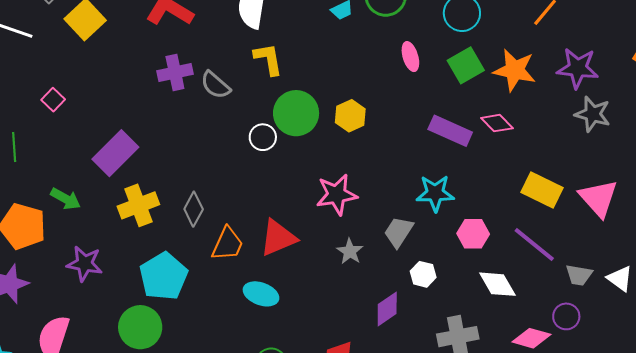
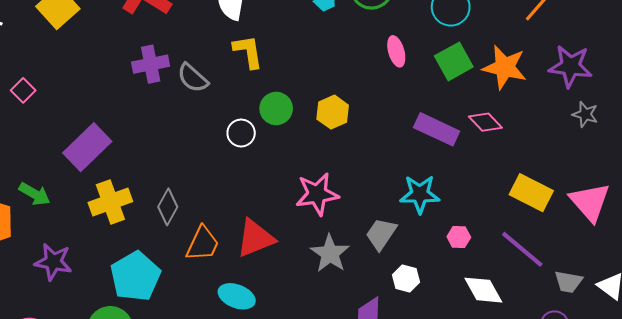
green circle: (296, 113) -> (276, 108), size x0.7
gray star: (593, 114) -> (585, 114), size x0.7
pink hexagon: (473, 234) -> (459, 237), size x0.7
gray star: (350, 251) -> (330, 253), size x1.4

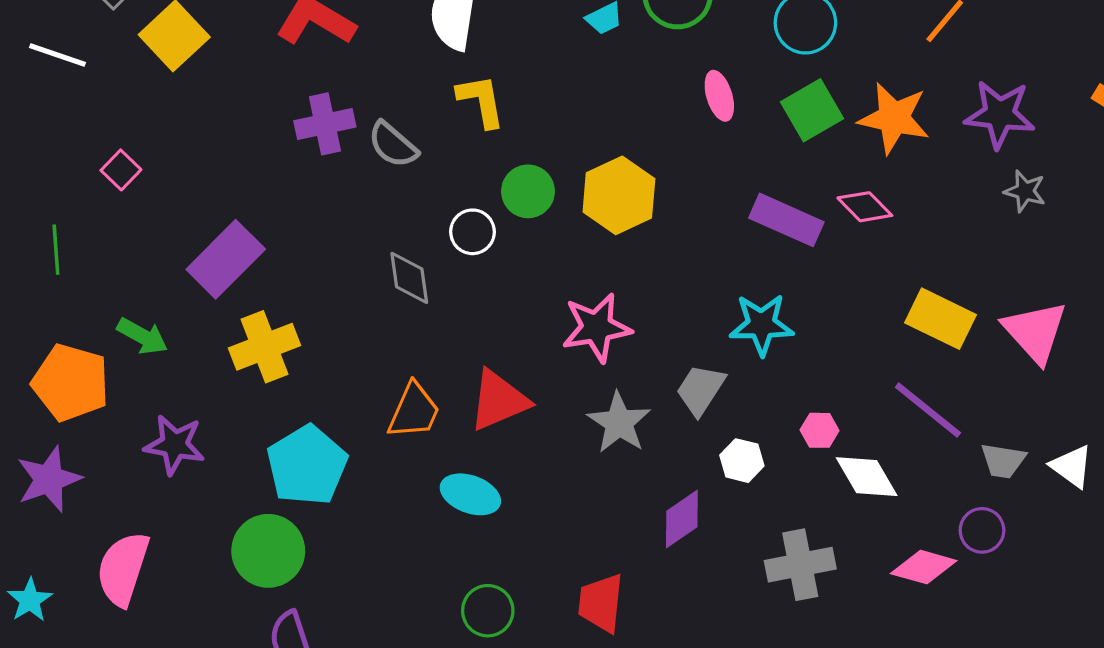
yellow hexagon: (333, 112) -> (619, 195), size x1.4
gray diamond: (168, 207) -> (409, 278), moved, turned -36
pink hexagon: (459, 237) -> (820, 430), moved

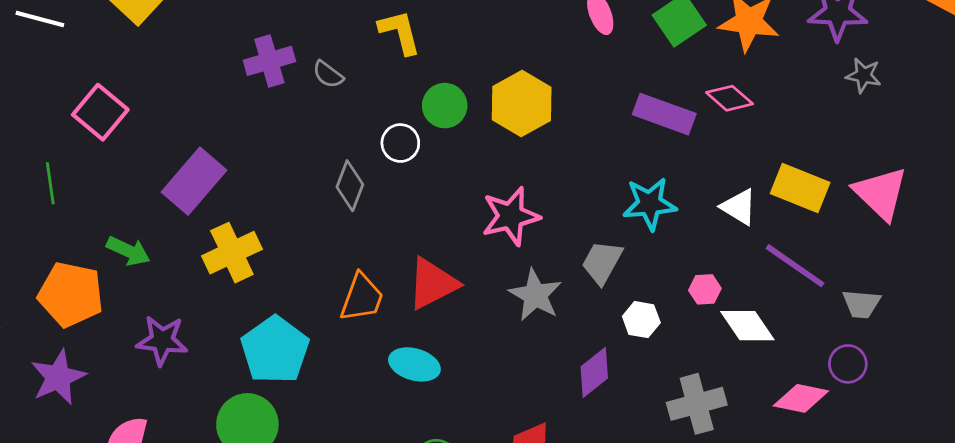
gray semicircle: (393, 145) -> (328, 74), size x0.7
pink square: (121, 170) -> (100, 112), size x1.6
gray diamond: (409, 278) -> (350, 186), turned 33
white triangle: (1072, 466) -> (739, 207), moved

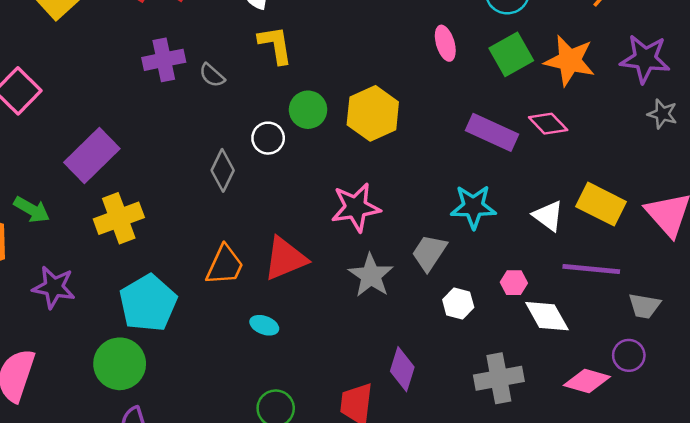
purple line: (795, 266) -> (591, 269), turned -34
cyan ellipse: (414, 364) -> (264, 325), size x0.7
purple diamond: (594, 372) -> (402, 369), moved, turned -39

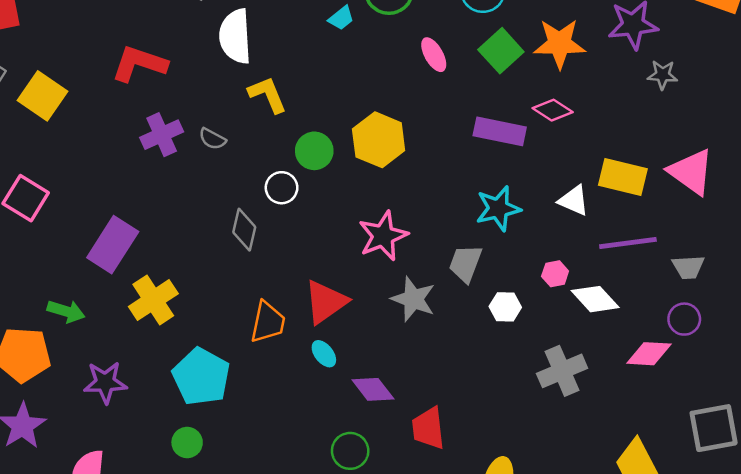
cyan ellipse: (264, 325) -> (324, 354), moved, turned 44
green circle: (120, 364) -> (187, 443), size x0.6
purple diamond: (402, 369) -> (373, 389), moved, turned -42

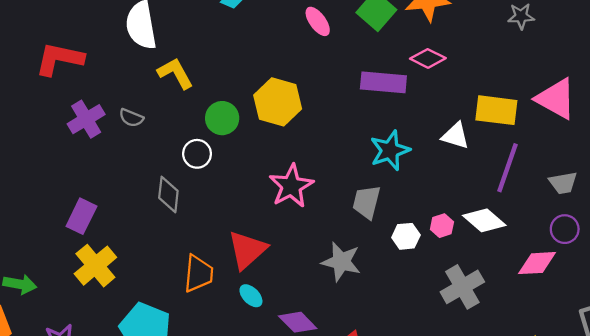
purple line: (628, 243) -> (507, 168), turned -57
purple rectangle: (113, 245) -> (81, 216), moved, size x0.7
pink hexagon: (555, 274) -> (442, 226), moved
gray star: (413, 299) -> (341, 262), moved

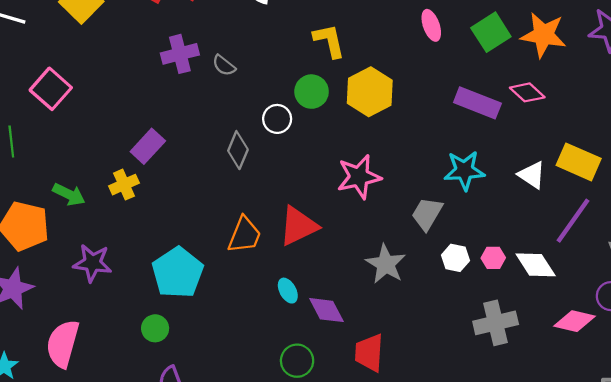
yellow L-shape: (175, 73) -> (329, 41), moved
yellow cross: (95, 266) -> (124, 185), moved, size x0.7
cyan ellipse: (251, 296) -> (288, 291), moved

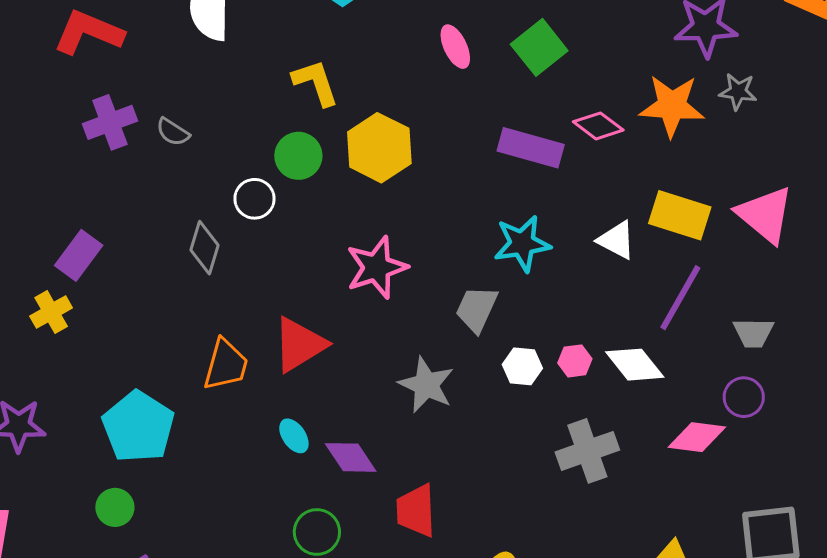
orange star: (543, 35) -> (672, 106), moved

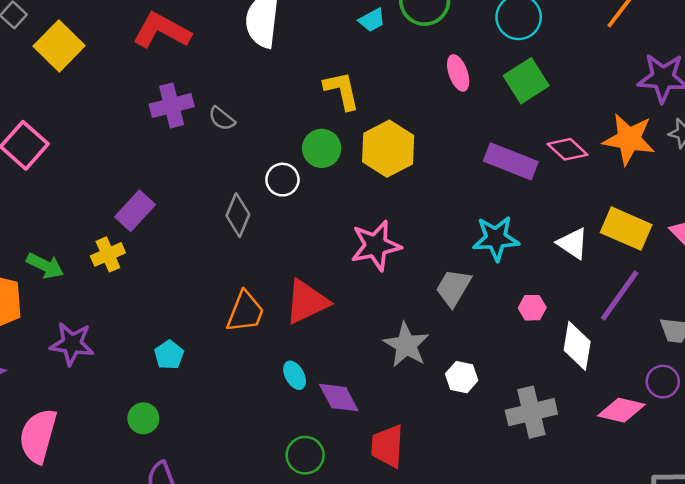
pink hexagon: (575, 361) -> (532, 308), moved
white diamond: (635, 365) -> (577, 346), turned 42
white hexagon: (522, 366) -> (462, 377), moved
cyan pentagon: (138, 427) -> (169, 355), size x0.5

